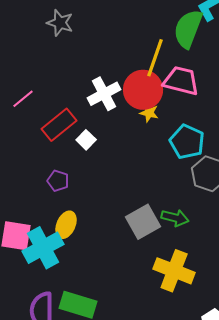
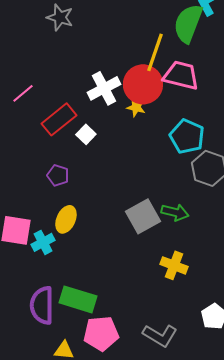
yellow star: (149, 113) -> (136, 107), moved
cyan cross: (43, 248) -> (43, 242), size x0.6
yellow cross: (174, 271) -> (174, 265), size x0.7

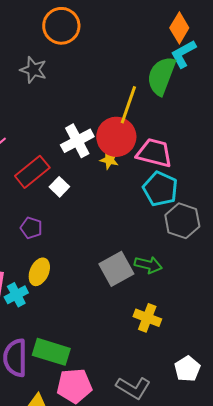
pink trapezoid: (181, 75) -> (154, 153), moved

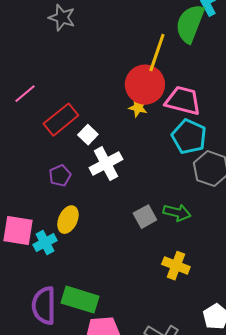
white cross: (77, 141) -> (106, 164), moved
purple pentagon: (31, 228) -> (60, 176), turned 30
gray square: (116, 269) -> (145, 217), size x0.7

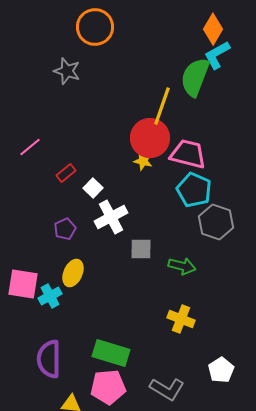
red rectangle: (61, 120) -> (66, 173), size x0.6
gray square: (145, 217) -> (141, 249), moved, turned 30
green rectangle: (80, 300) -> (111, 353), moved

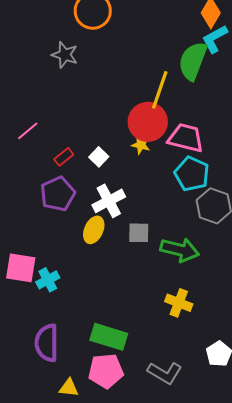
white square: (93, 188) -> (99, 157), moved
purple pentagon: (65, 229) -> (58, 194), moved, size x1.6
green arrow: (182, 266) -> (180, 250), size x1.4
yellow ellipse: (73, 273) -> (94, 230), moved

